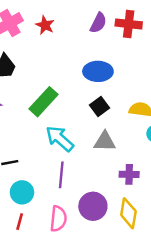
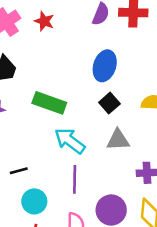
blue ellipse: (98, 71) -> (105, 66), turned -68
green rectangle: (44, 102) -> (49, 103), turned 72

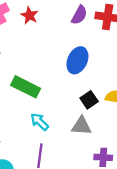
black square: (109, 103) -> (89, 100), moved
cyan arrow: (70, 141) -> (39, 122), size x0.7

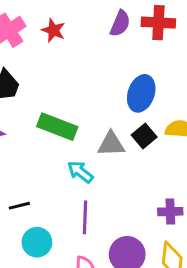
blue ellipse: (77, 60) -> (141, 93), moved
gray triangle: (81, 126) -> (111, 144), moved

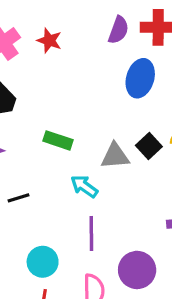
blue ellipse: (141, 93) -> (140, 78), moved
green rectangle: (57, 127) -> (58, 140), size x0.7
black line: (19, 206) -> (18, 198), moved

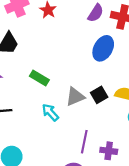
gray triangle: (115, 156) -> (75, 97), turned -30
purple line: (91, 233) -> (84, 142), moved

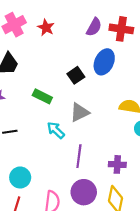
black square: (99, 95) -> (76, 75), moved
purple line: (84, 142) -> (79, 156), moved

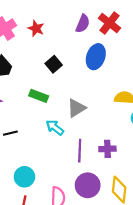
red cross: (121, 29) -> (110, 23), turned 35
black square: (76, 75) -> (54, 64), moved
purple cross: (117, 164) -> (107, 149), moved

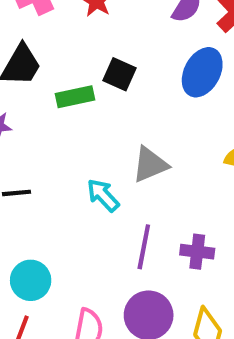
black square: (54, 64) -> (119, 74), turned -35
green rectangle: (39, 96) -> (75, 97), moved, turned -42

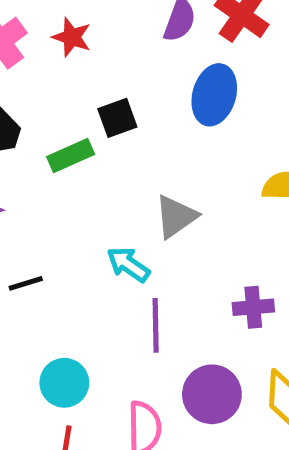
black square: (119, 74) -> (117, 118), turned -32
purple line: (144, 247) -> (156, 325), moved

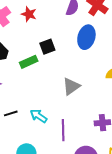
cyan arrow: (128, 264) -> (39, 116), moved

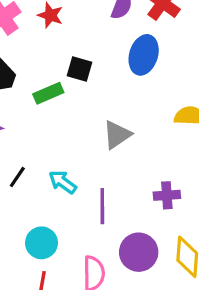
black square: (47, 47) -> (80, 69), turned 35
black line: (11, 113) -> (17, 177), turned -40

